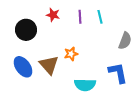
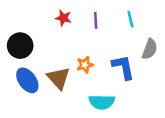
cyan line: (100, 17) -> (130, 19), moved
black circle: (26, 30) -> (20, 46), moved
blue L-shape: (118, 73) -> (123, 67), moved

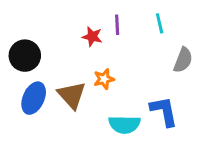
red star: (63, 18) -> (92, 37), moved
blue L-shape: (123, 67) -> (164, 111), moved
blue ellipse: (27, 80) -> (34, 98), turned 60

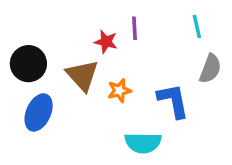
cyan line: (160, 23) -> (197, 27), moved
brown triangle: (72, 95) -> (82, 75), moved
blue L-shape: (164, 111) -> (173, 101), moved

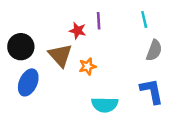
blue L-shape: (173, 101) -> (152, 91), moved

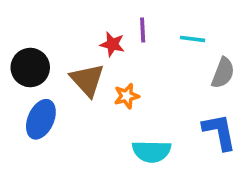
cyan line: (144, 20) -> (193, 39), moved, turned -70

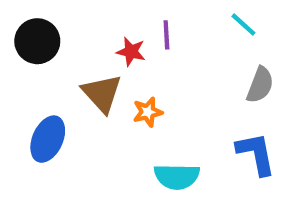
cyan line: (193, 39) -> (243, 25), moved, turned 35
black circle: (30, 68) -> (37, 41), moved

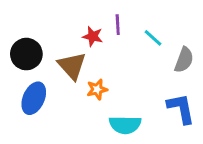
cyan line: (243, 25) -> (153, 38), moved
black circle: (37, 41) -> (26, 54), moved
orange star: (148, 112) -> (97, 89), moved

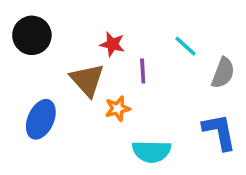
purple line: (118, 25) -> (143, 71), moved
black circle: (26, 54) -> (32, 35), moved

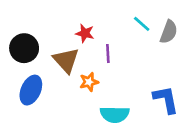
black circle: (32, 35) -> (24, 48), moved
cyan line: (186, 46) -> (142, 24), moved
gray semicircle: (223, 73) -> (169, 32), moved

